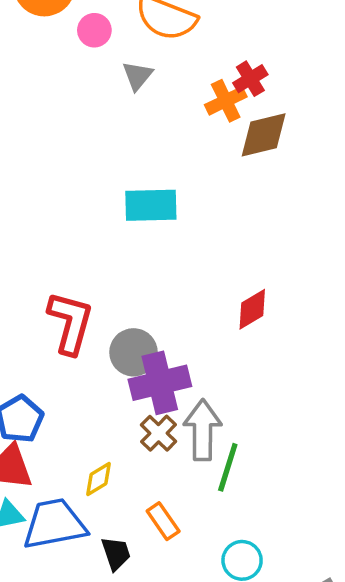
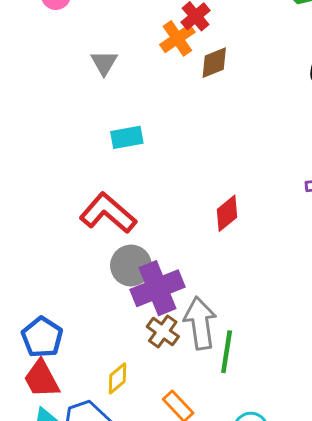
gray triangle: (137, 76) -> (104, 63), moved
brown diamond: (264, 135) -> (214, 63), size x0.7
cyan rectangle: (151, 205) -> (127, 137), size x0.7
red L-shape: (70, 323) -> (108, 213), moved, turned -56

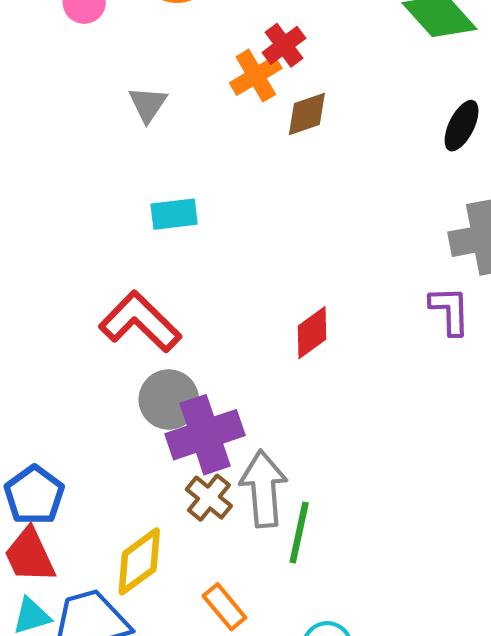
yellow diamond: (118, 378) -> (139, 561), size x1.5

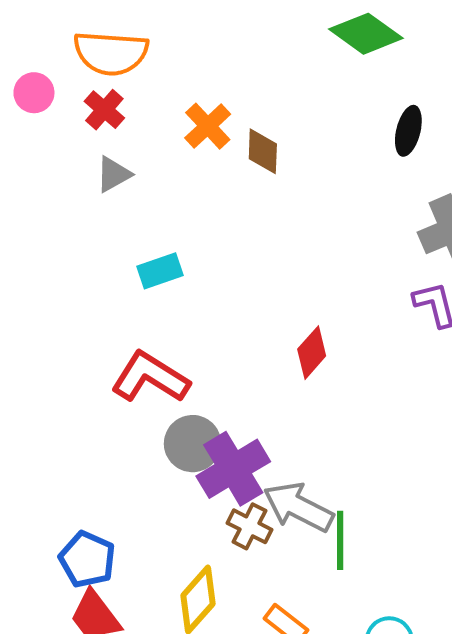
red cross: (284, 45) -> (104, 110), moved
gray triangle: (148, 104) -> (113, 174), turned 39
brown diamond: (307, 114) -> (263, 151), turned -57
gray arrow: (264, 489) -> (298, 507), turned -46

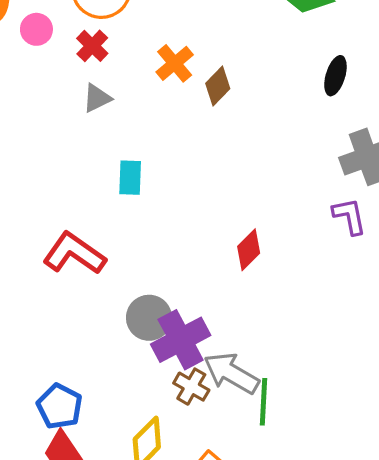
brown diamond: (263, 151) -> (218, 86), turned 39
cyan rectangle: (160, 271) -> (130, 178), turned -72
red L-shape: (150, 377) -> (74, 253), moved

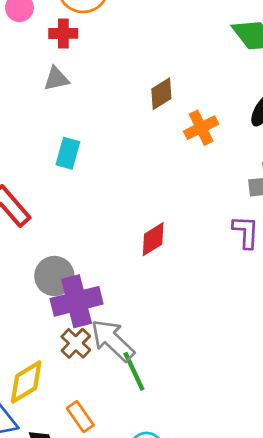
red cross: (92, 46) -> (63, 33), turned 32
orange cross: (175, 63) -> (201, 128), moved
green line: (263, 402) -> (134, 371), turned -42

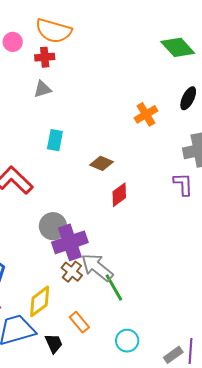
brown diamond: (161, 94) -> (101, 163), moved, turned 60

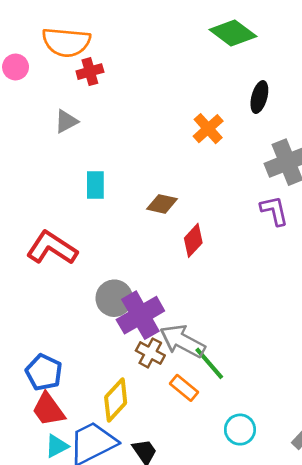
red cross: (45, 57) -> (90, 72), moved
orange rectangle: (79, 322) -> (184, 388), moved

